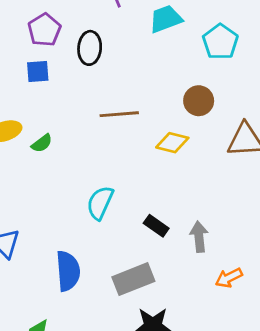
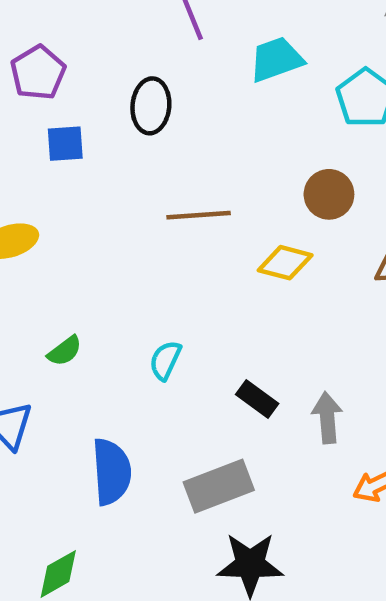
purple pentagon: (44, 30) -> (38, 73), moved
green semicircle: (42, 143) -> (65, 351), moved
cyan semicircle: (100, 203) -> (165, 360), size x0.7

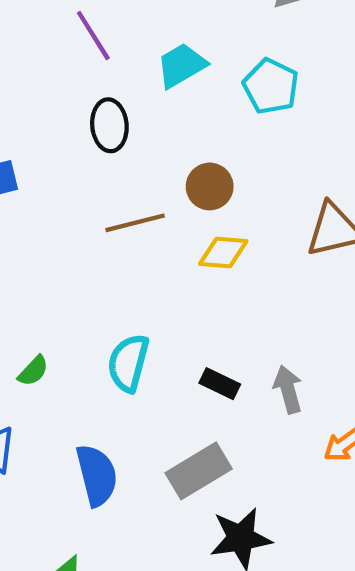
black ellipse: (151, 106) -> (109, 125), moved
brown circle: (329, 194) -> (210, 186), moved
cyan semicircle: (165, 360) -> (128, 363), size x1.5

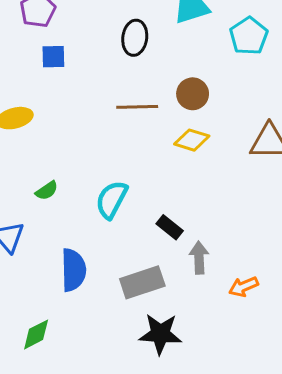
gray arrow: (288, 389) -> (199, 258), moved

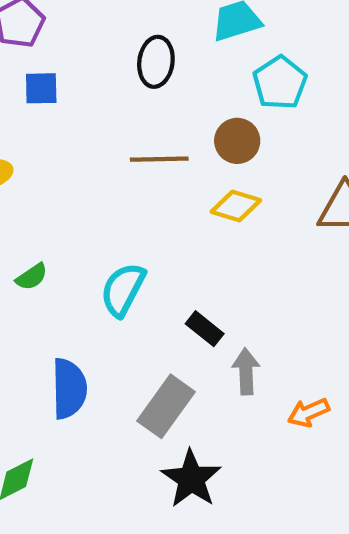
cyan pentagon: (249, 36) -> (280, 83), moved
gray rectangle: (142, 282) -> (166, 406), turned -36
black star: (160, 334) -> (191, 479), turned 30

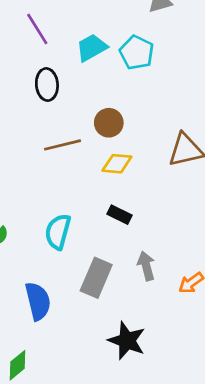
cyan pentagon: (280, 83) -> (137, 52), moved
black rectangle: (205, 329) -> (119, 215), moved
gray rectangle: (166, 406) -> (96, 278), moved

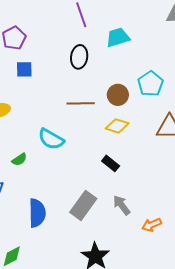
cyan pentagon: (137, 52) -> (150, 84), moved
cyan semicircle: (58, 232) -> (51, 139), moved, turned -88
gray arrow: (146, 266) -> (122, 205), turned -35

